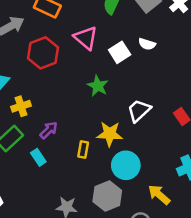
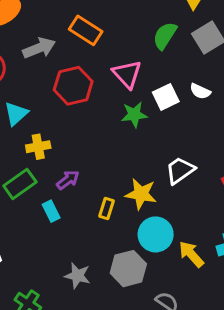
green star: (98, 86) -> (134, 115), moved, turned 30
yellow arrow: (159, 195) -> (191, 254), moved

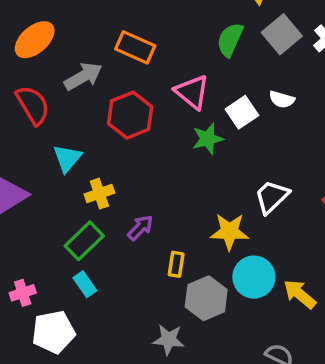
yellow rectangle: (106, 209) -> (176, 264), moved
cyan rectangle: (51, 211) -> (85, 284), moved
gray hexagon: (128, 269) -> (206, 298), moved

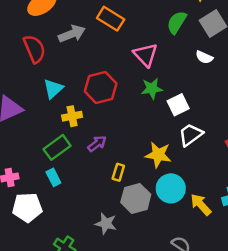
white semicircle: (282, 99) -> (204, 57), moved
white square: (242, 112) -> (178, 105), moved
red hexagon: (130, 115) -> (101, 87), moved

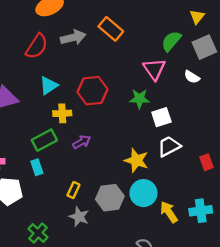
red semicircle: (34, 49) -> (37, 46), turned 48
pink triangle: (146, 55) -> (154, 69), moved
yellow rectangle: (118, 172) -> (73, 190), moved

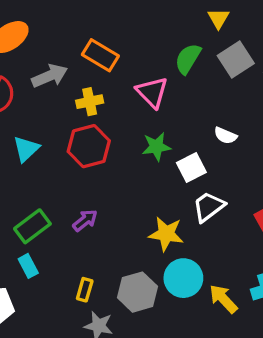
pink triangle: (154, 69) -> (152, 92), moved
white semicircle: (192, 77) -> (225, 136), moved
yellow cross: (62, 113) -> (90, 102), moved

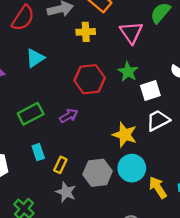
red hexagon: (89, 146) -> (90, 79), moved
green star: (156, 147) -> (128, 72), turned 30
cyan rectangle: (28, 266) -> (38, 152), moved

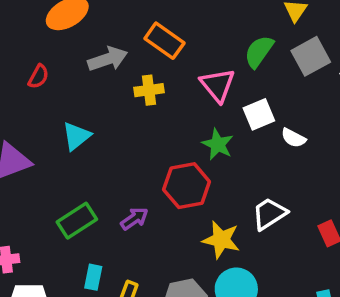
red semicircle: (23, 18) -> (38, 77), moved, size x0.6
red hexagon: (90, 79) -> (187, 186), moved
white square: (150, 90) -> (259, 114), moved
cyan rectangle: (38, 152) -> (93, 277), turned 35

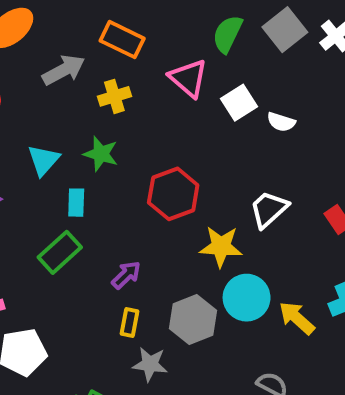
green star: (218, 144) -> (101, 154), moved
purple arrow: (134, 219) -> (126, 275), moved
cyan rectangle: (93, 277) -> (76, 203), moved

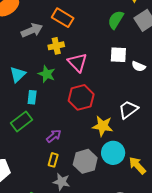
pink triangle: (188, 78) -> (77, 62), moved
white square: (239, 103) -> (118, 55), turned 30

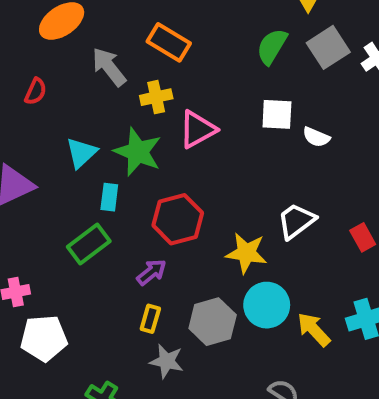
gray arrow: (32, 30) -> (109, 67), turned -105
pink triangle: (77, 62) -> (198, 129), turned 45
green star: (47, 74) -> (138, 152), size x1.4
red hexagon: (81, 97) -> (178, 219), moved

